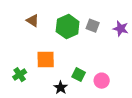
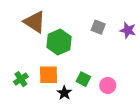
brown triangle: (33, 21) -> (35, 22), size x1.6
green hexagon: (68, 27) -> (59, 42), moved
orange square: (46, 60) -> (48, 75), moved

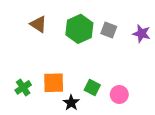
brown triangle: (35, 22) -> (38, 24), size x0.7
green hexagon: (59, 42) -> (79, 29), moved

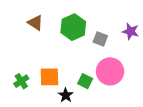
gray square: (109, 30) -> (100, 39), moved
pink circle: (119, 94) -> (110, 71), moved, size x1.6

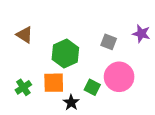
brown triangle: (35, 23) -> (25, 35), moved
green hexagon: (73, 27) -> (65, 53), moved

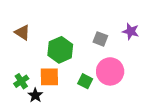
black star: (71, 103) -> (35, 95), moved

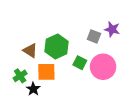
purple star: (131, 31) -> (112, 29), moved
brown triangle: (22, 32) -> (30, 51), moved
green square: (85, 81) -> (80, 63), moved

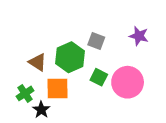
gray square: (94, 36) -> (96, 41), moved

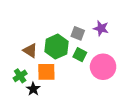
purple star: (139, 36) -> (101, 28), moved
green square: (99, 77) -> (80, 55), moved

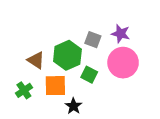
green square: (80, 55) -> (89, 75), moved
pink circle: (103, 67) -> (123, 63), moved
black star: (33, 89) -> (73, 106), moved

